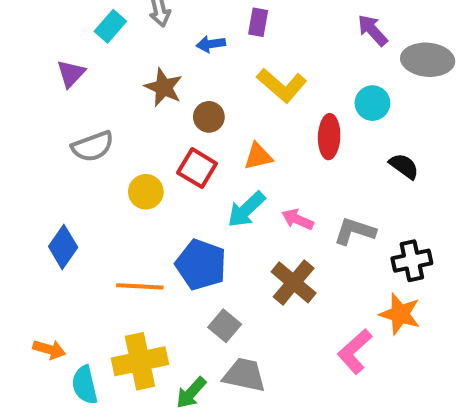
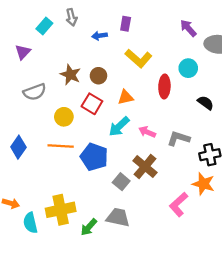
brown star: (164, 87) -> (70, 75), moved
orange line: (140, 286) -> (61, 146), moved
gray square: (225, 326) -> (121, 182), moved

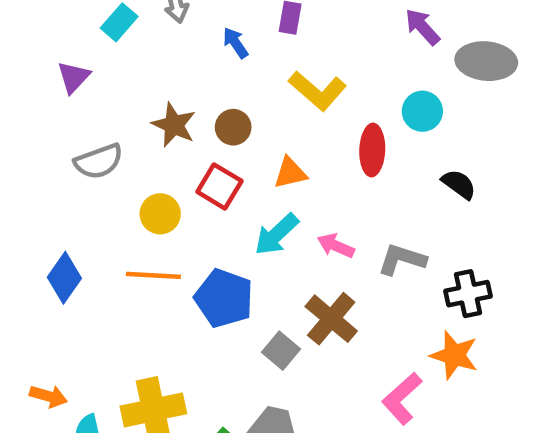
blue arrow: (100, 36) -> (235, 43), turned 64

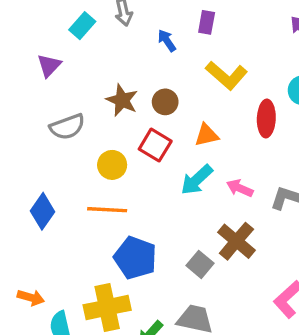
blue pentagon: (224, 298) -> (135, 258), moved

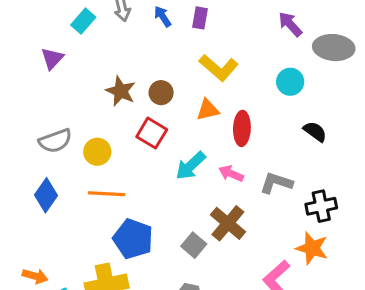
blue arrow: (167, 41) -> (163, 16), moved
red ellipse: (266, 118) -> (242, 128), moved
gray semicircle: (67, 127) -> (55, 141), moved
orange triangle: (207, 135) -> (208, 110), moved
yellow circle: (112, 165) -> (97, 152), moved

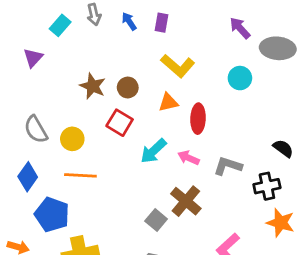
black semicircle: (315, 132) -> (283, 148), moved
gray semicircle: (55, 141) -> (36, 129), turned 80
blue pentagon: (133, 239) -> (52, 215), moved
orange star: (312, 248) -> (280, 223), moved

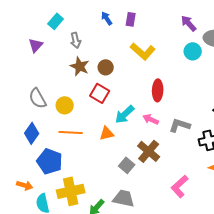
gray arrow: (94, 15) -> (76, 40), moved
cyan circle: (240, 78) -> (193, 51), moved
orange triangle: (168, 102) -> (107, 133), moved

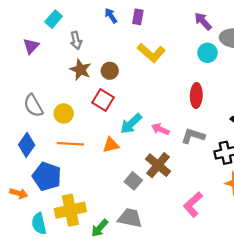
red ellipse: (158, 90) -> (196, 95), moved
orange arrow: (25, 185) -> (19, 193), moved

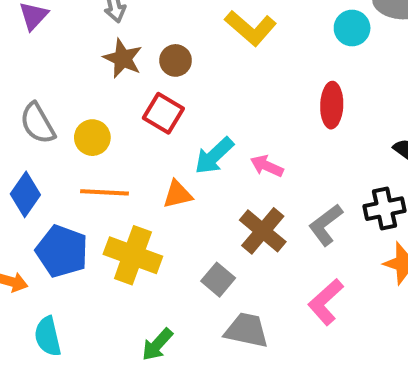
gray L-shape: (193, 136) -> (326, 225), moved, turned -55
gray square: (133, 181) -> (218, 280), moved
yellow cross: (70, 210) -> (133, 255), moved, turned 32
gray trapezoid: (130, 218) -> (247, 330), moved

